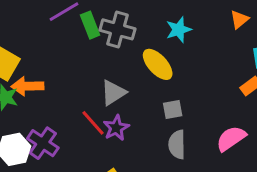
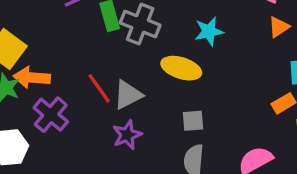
yellow ellipse: (158, 64) -> (181, 68), turned -36
red line: (93, 123) -> (99, 88), moved
purple cross: (43, 143) -> (51, 115), moved

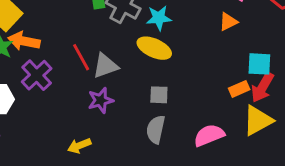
orange triangle: (279, 27) -> (228, 22), moved
cyan star: (209, 31) -> (159, 18), moved

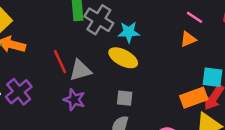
purple cross: (37, 75) -> (19, 92), moved
orange rectangle: (239, 89) -> (194, 98), size x1.5
purple star: (101, 100) -> (74, 100), turned 30

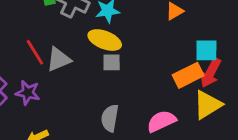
gray square: (125, 98) -> (112, 62), moved
purple star: (74, 100) -> (28, 93), moved

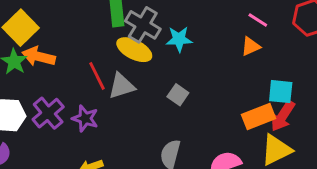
yellow ellipse: (105, 40) -> (134, 50), moved
gray square: (112, 62) -> (178, 95), turned 30

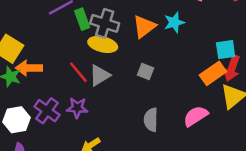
cyan star: (179, 39) -> (174, 22), moved
orange triangle: (251, 46) -> (144, 27), moved, size x1.5

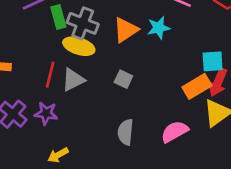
red line: (78, 72) -> (50, 75), turned 50

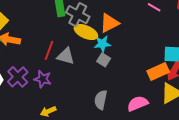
cyan star: (159, 28) -> (102, 44), moved
yellow ellipse: (79, 46) -> (86, 32), moved
gray triangle: (73, 80) -> (66, 56), turned 36

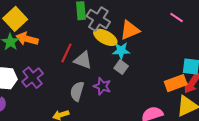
purple star: (43, 79) -> (102, 86), moved
gray semicircle: (101, 100) -> (77, 91), moved

